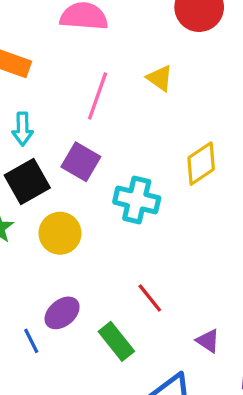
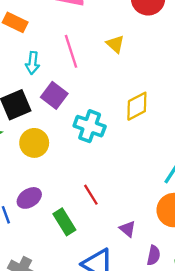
pink line: (98, 96) -> (71, 51), turned -44
cyan arrow: (23, 129) -> (33, 63), moved

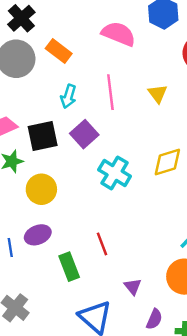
yellow circle: (34, 143) -> (41, 189), moved

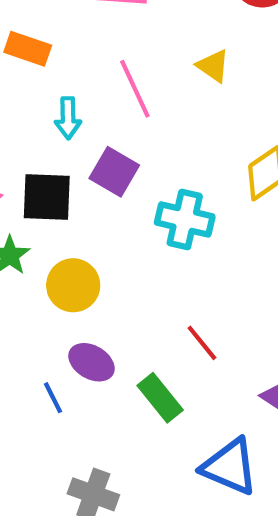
black square: (43, 136) -> (47, 197), turned 32
purple ellipse: (38, 235) -> (92, 362), turned 70

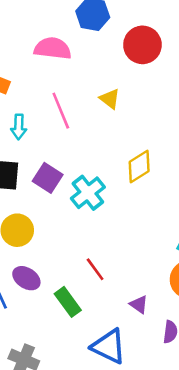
purple square: (114, 172) -> (48, 178), moved
cyan cross: (185, 220) -> (88, 193), turned 36

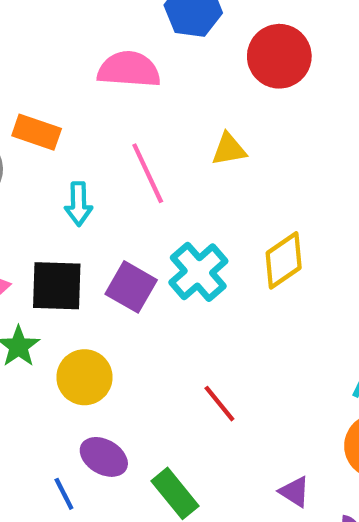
yellow triangle: (110, 99) -> (229, 149), turned -45
cyan cross: (88, 193) -> (198, 272), moved
red line: (95, 269) -> (219, 404), moved

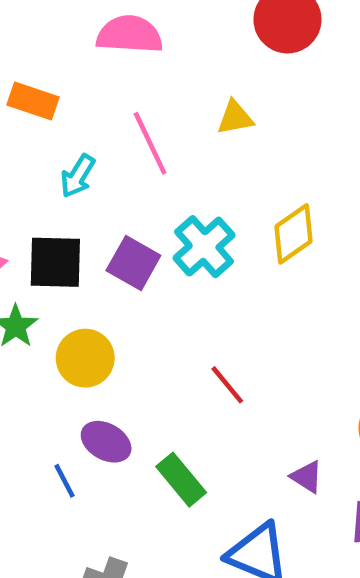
cyan arrow: (79, 204) -> (78, 176), turned 33

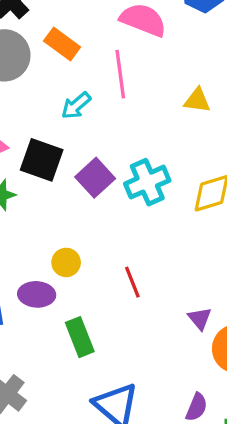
pink line: (150, 143) -> (120, 74), moved
yellow circle: (85, 358) -> (66, 262), moved, size x0.7
purple ellipse: (106, 442) -> (37, 294), turned -44
purple triangle: (307, 477) -> (200, 318), moved

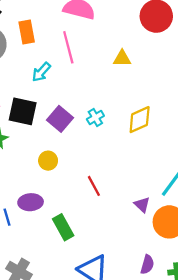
orange rectangle: (62, 44) -> (27, 32), turned 50
cyan cross: (147, 182) -> (95, 117), size x0.6
yellow circle: (66, 262) -> (48, 161), moved

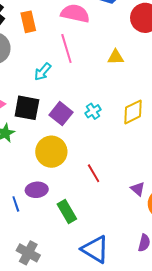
orange rectangle: (27, 32) -> (28, 22), moved
yellow circle: (48, 161) -> (51, 152), size x1.8

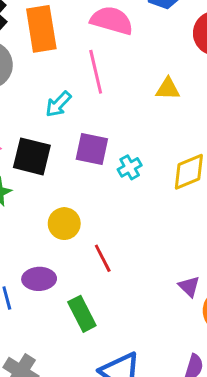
orange rectangle: (28, 22) -> (41, 29), size x1.4
purple square: (61, 114) -> (92, 149), moved, turned -30
yellow circle: (51, 152) -> (64, 224), size x0.7
red line: (94, 173) -> (103, 258), moved

